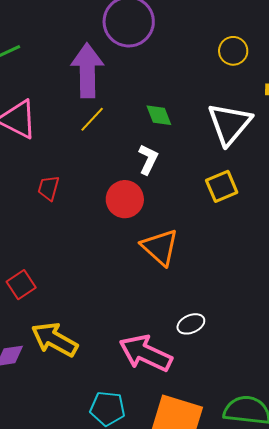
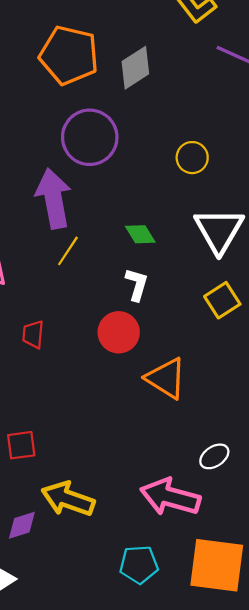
yellow circle: (233, 51) -> (192, 158), moved
red square: (21, 285) -> (21, 445), turned 36

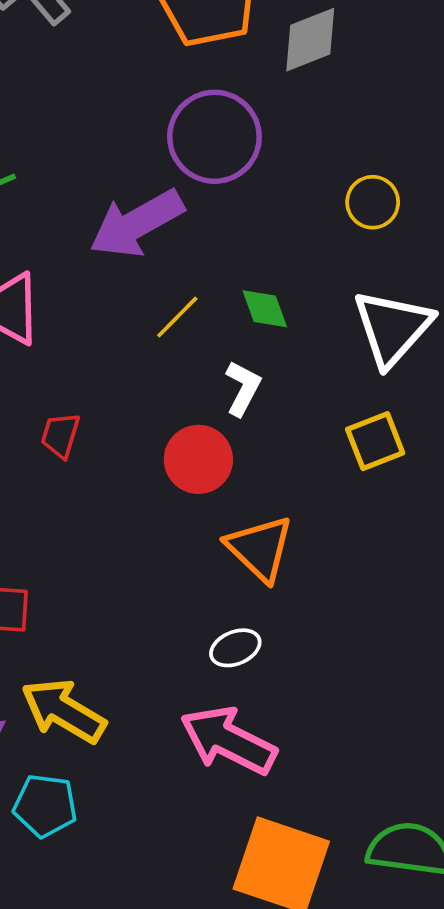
purple arrow: (54, 199) -> (137, 224), turned -120
yellow line: (68, 251) -> (177, 317), moved
white ellipse: (214, 456) -> (235, 648), moved
cyan pentagon: (139, 565) -> (45, 806), moved

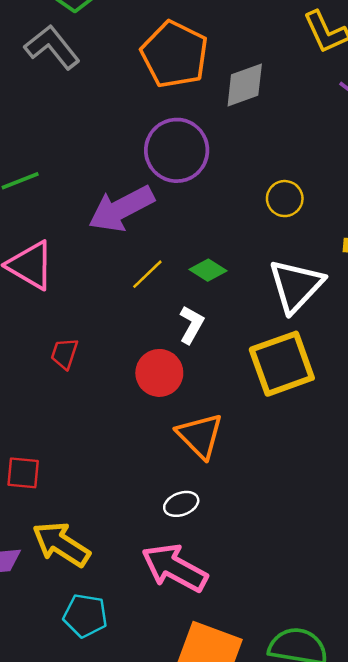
green diamond: (265, 309) -> (208, 270), turned -39
yellow square: (375, 441) -> (282, 364), size x1.6
cyan pentagon: (45, 806) -> (85, 616), moved

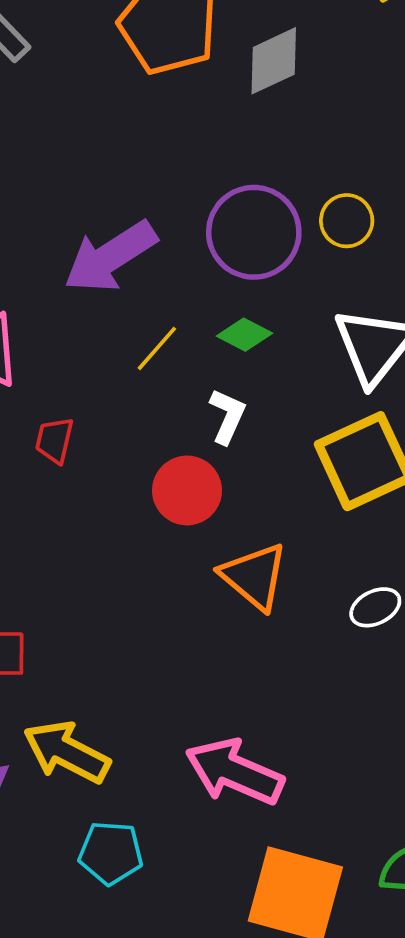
purple circle: (177, 150) -> (254, 232), moved
red trapezoid: (64, 354) -> (55, 440), moved
white ellipse: (181, 504) -> (375, 607), moved

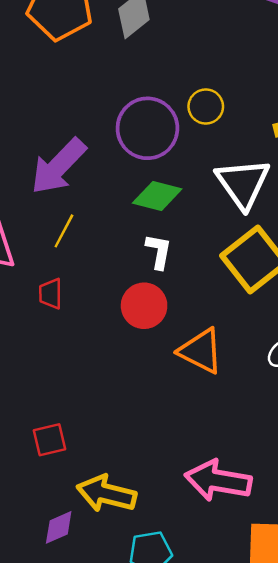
green diamond: (244, 335) -> (157, 196), size x1.4
yellow line: (157, 348) -> (64, 231), moved

